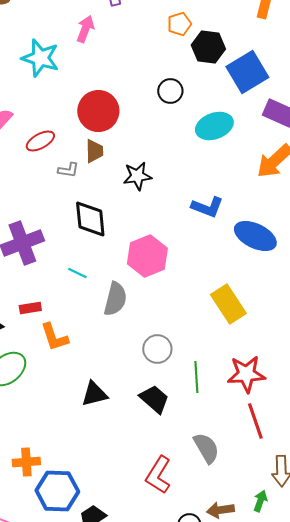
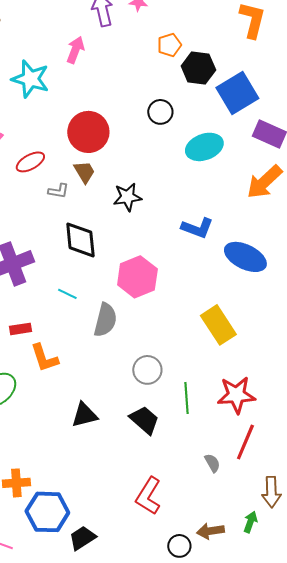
brown trapezoid: (94, 151) -> (84, 172), turned -30
red line: (255, 421) -> (245, 442), turned 42
gray semicircle: (206, 448) -> (212, 463), moved, size x0.6

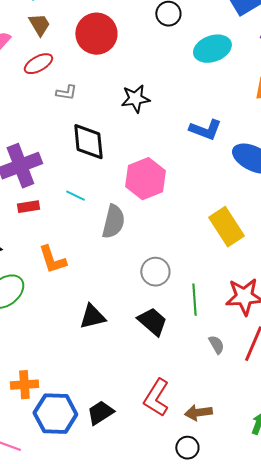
brown trapezoid: (84, 172) -> (39, 25), moved
red rectangle: (20, 329) -> (28, 207), moved
gray semicircle: (212, 463) -> (216, 345), moved
brown arrow: (210, 531) -> (198, 413), moved
black trapezoid: (82, 538) -> (100, 413), moved

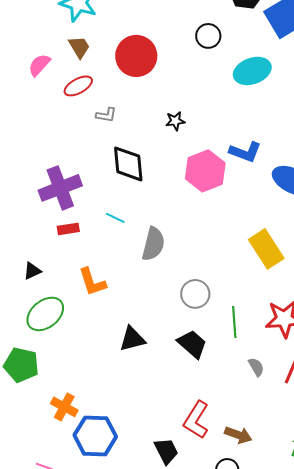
black star: (135, 99) -> (175, 121), size x0.7
pink hexagon: (145, 179) -> (205, 171), moved
orange cross: (24, 385) -> (64, 407), turned 32
black trapezoid: (100, 413) -> (166, 451), moved, turned 96
brown arrow: (198, 413) -> (238, 435), turned -152

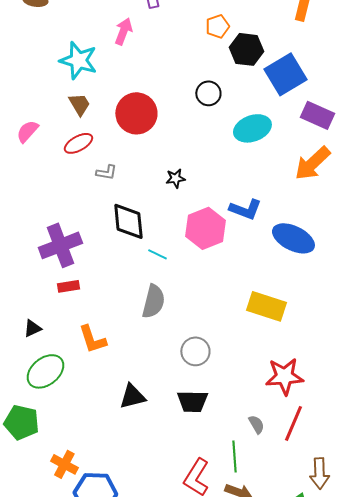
pink semicircle: (39, 65) -> (27, 131), moved
cyan line: (115, 218) -> (157, 254), moved
yellow rectangle: (266, 249) -> (266, 306), turned -39
green line: (234, 322) -> (234, 456), moved
black trapezoid: (192, 344) -> (192, 401), turned 140

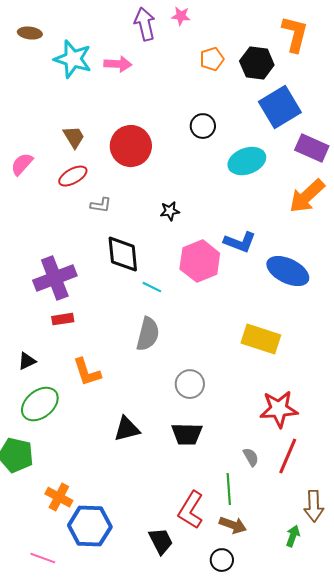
pink arrow: (123, 31) -> (118, 64), turned 72
black hexagon: (246, 49) -> (257, 63), moved
cyan star: (78, 60) -> (73, 59), moved

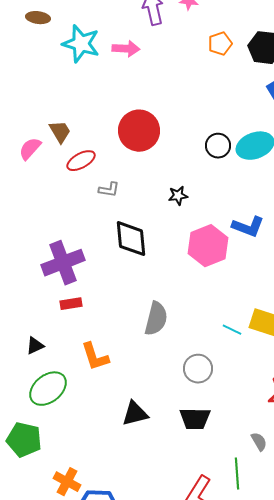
black circle: (203, 126) -> (218, 146), moved
brown trapezoid: (74, 137) -> (60, 132), moved
cyan line: (152, 287) -> (232, 330), moved

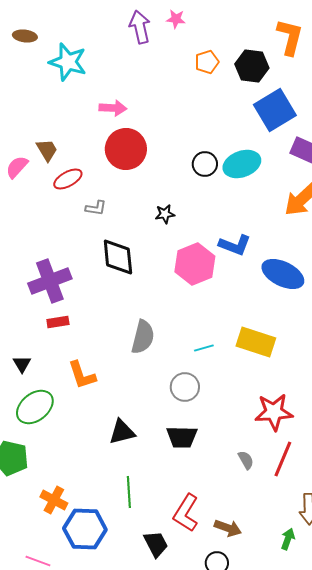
pink arrow: (126, 49) -> (113, 108), moved
cyan line: (232, 330) -> (204, 348), moved, turned -42
black triangle: (35, 346) -> (22, 364), turned -36
green line: (237, 474) -> (129, 492), moved

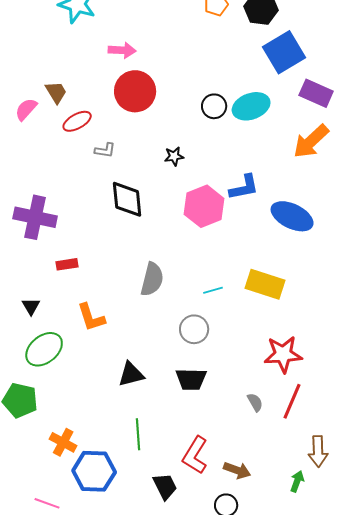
blue L-shape: (235, 245) -> (244, 187), turned -32
purple cross: (50, 281) -> (35, 217), moved, turned 33

